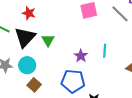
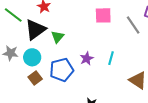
blue pentagon: (73, 81) -> (62, 70), moved, turned -30

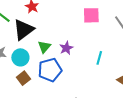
green triangle: (58, 37) -> (44, 47), moved
purple star: (87, 58) -> (66, 48), moved

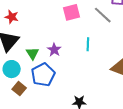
cyan line: (99, 58) -> (88, 44), moved

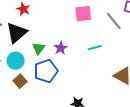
cyan line: (88, 44) -> (95, 48), turned 64

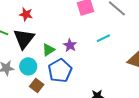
green triangle: (39, 48) -> (48, 50), turned 32

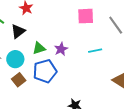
black triangle: (24, 39) -> (18, 31), size x0.7

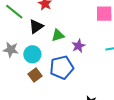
green triangle: (39, 48) -> (58, 35), moved

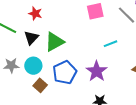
green triangle: (58, 35) -> (54, 42), size x1.5
purple star: (78, 46) -> (97, 71), moved, size x1.5

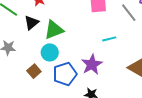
cyan circle: (33, 66) -> (50, 52), moved
blue pentagon: (65, 72) -> (65, 74), moved

